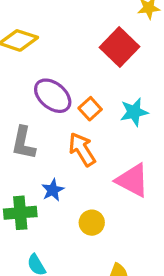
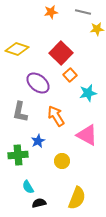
red square: (119, 47) -> (61, 53), moved
orange square: (90, 109) -> (70, 75), moved

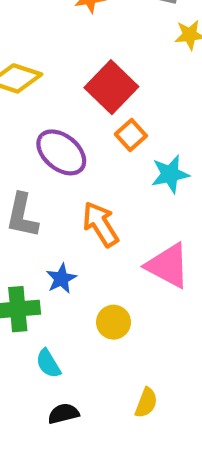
cyan semicircle: (28, 187) -> (48, 363), moved
yellow semicircle: (77, 198) -> (146, 403), size x0.6

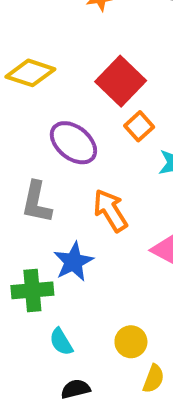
blue star: (61, 279) -> (73, 262), size x1.4
yellow circle: (114, 322) -> (131, 342), moved

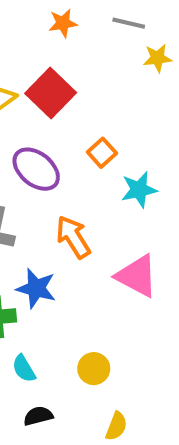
red square: (121, 81) -> (51, 93), moved
blue star: (73, 262) -> (36, 288), turned -30
yellow semicircle: (153, 379) -> (116, 426), moved

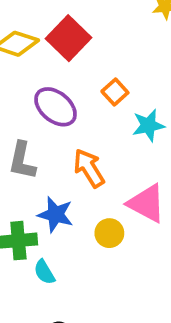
cyan semicircle: (24, 369) -> (44, 272), moved
yellow circle: (94, 369) -> (109, 233), moved

